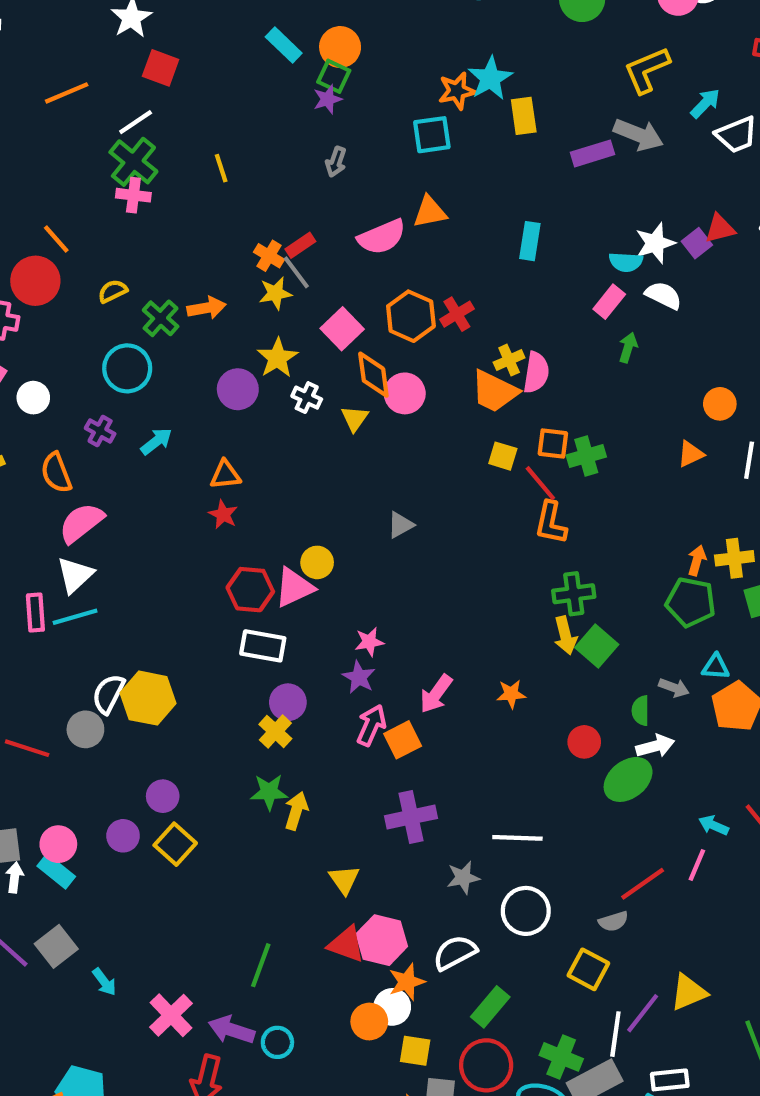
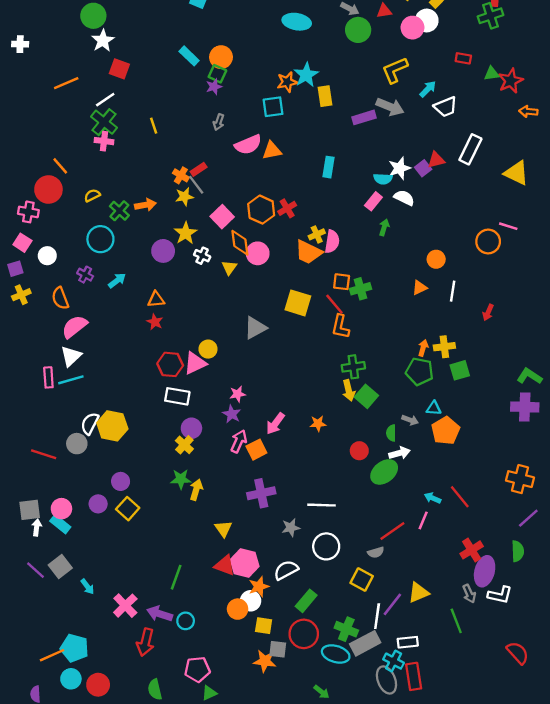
pink semicircle: (382, 237) -> (248, 145), moved
yellow square: (503, 456) -> (298, 303), moved, size x1.6
gray triangle: (401, 525) -> (255, 328), size x1.5

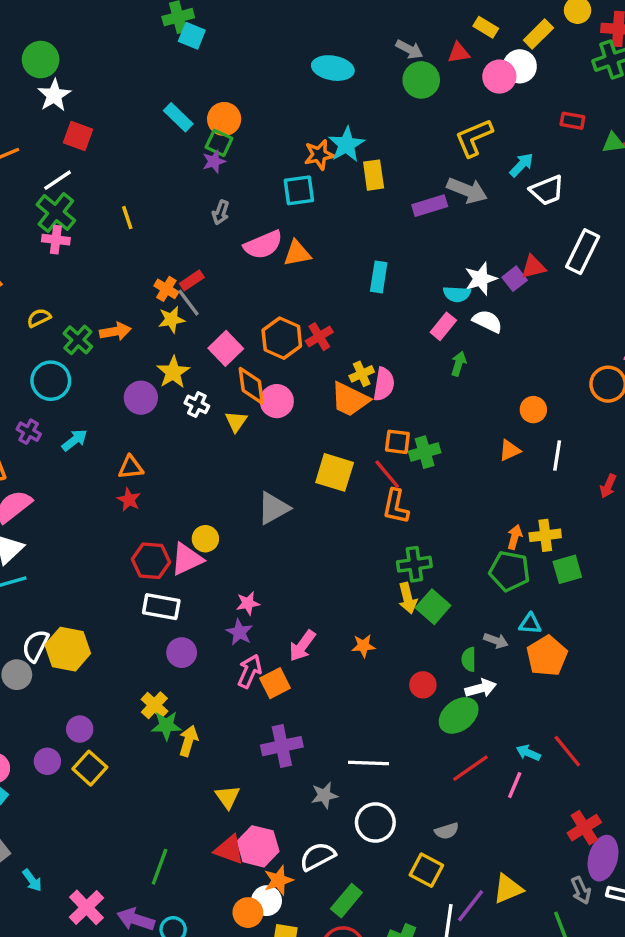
yellow cross: (184, 445) -> (154, 705), moved
red line: (392, 531) -> (470, 768), moved

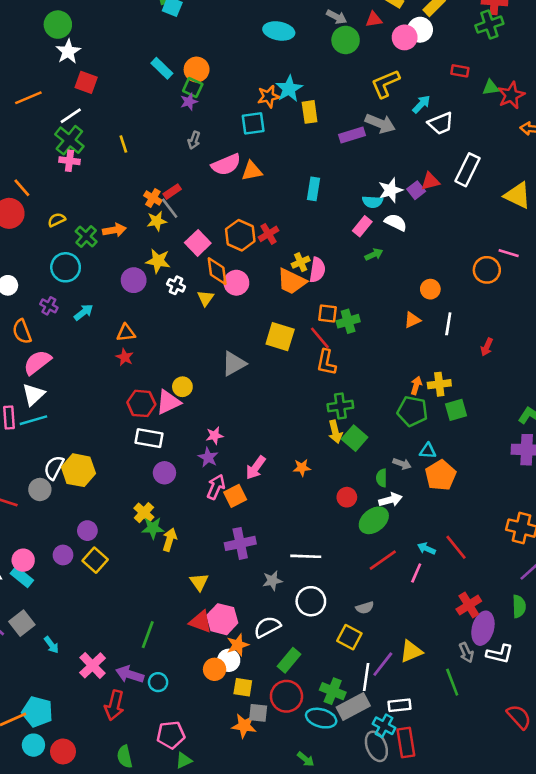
green arrow: (459, 364) -> (374, 254), turned 48
yellow star: (173, 372) -> (158, 261), turned -30

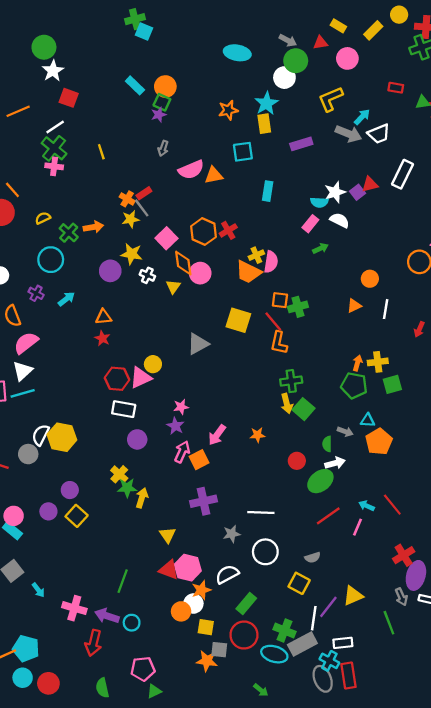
white circle: (420, 30) -> (284, 78), moved
cyan star: (289, 89) -> (266, 103), moved
cyan square: (253, 123) -> (243, 152), moved
gray arrow: (380, 123) -> (349, 134), moved
pink cross: (93, 665) -> (74, 608), turned -30

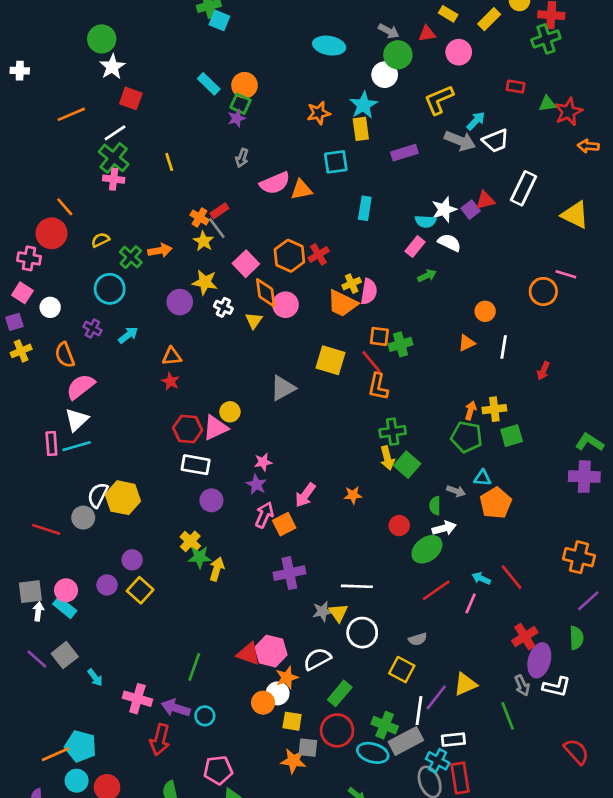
yellow star: (130, 219) -> (204, 241), turned -30
yellow triangle: (168, 535) -> (338, 613), moved

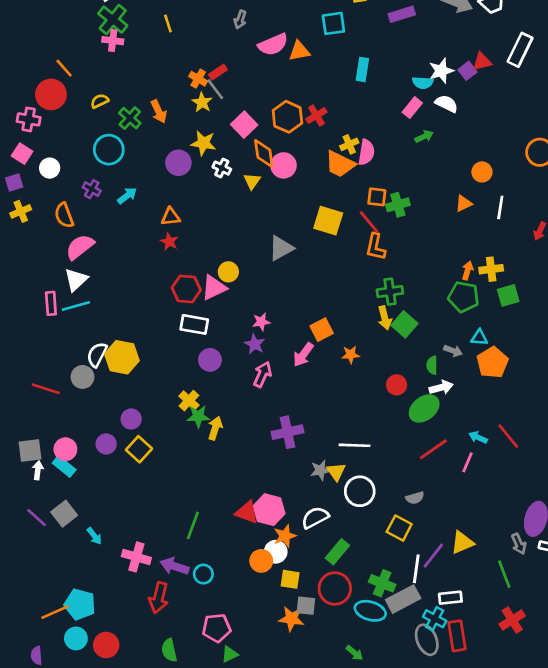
orange arrow: (160, 250) -> (159, 112), turned 75
orange square: (284, 524) -> (322, 330), moved
red cross: (525, 637) -> (512, 620), moved

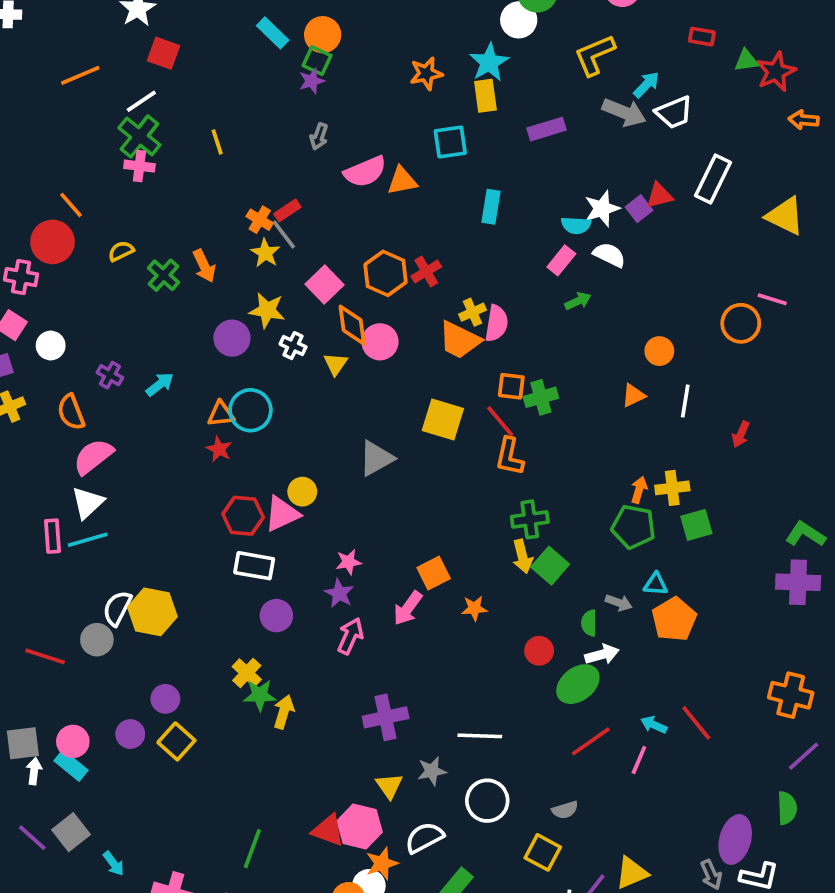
cyan circle: (109, 150) -> (250, 410), moved
yellow triangle: (336, 472) -> (389, 786), moved

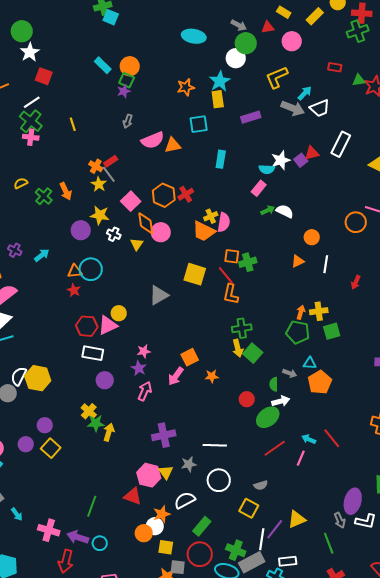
white semicircle: (609, 255) -> (285, 211), moved
pink hexagon: (360, 827) -> (149, 475), moved

